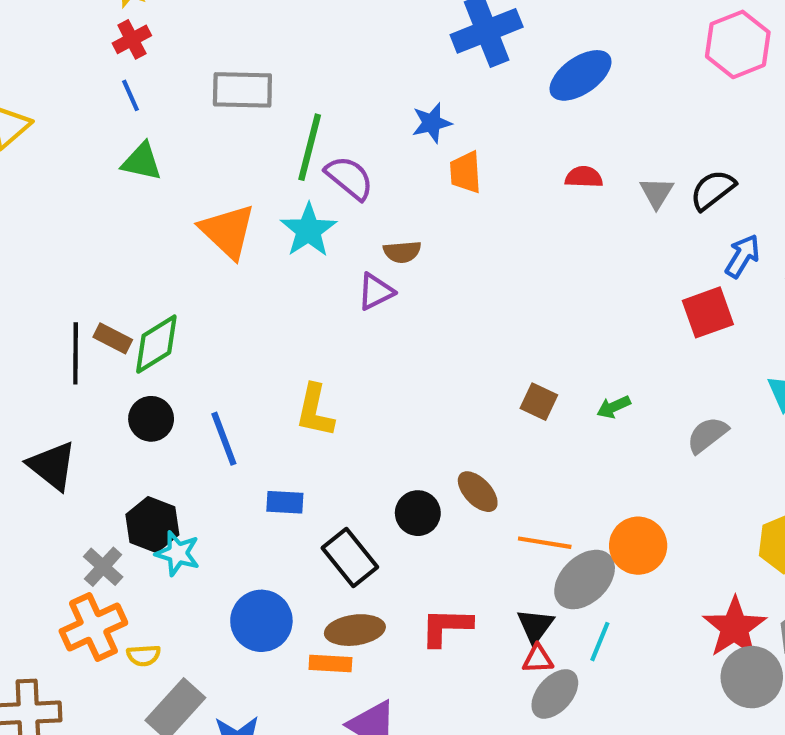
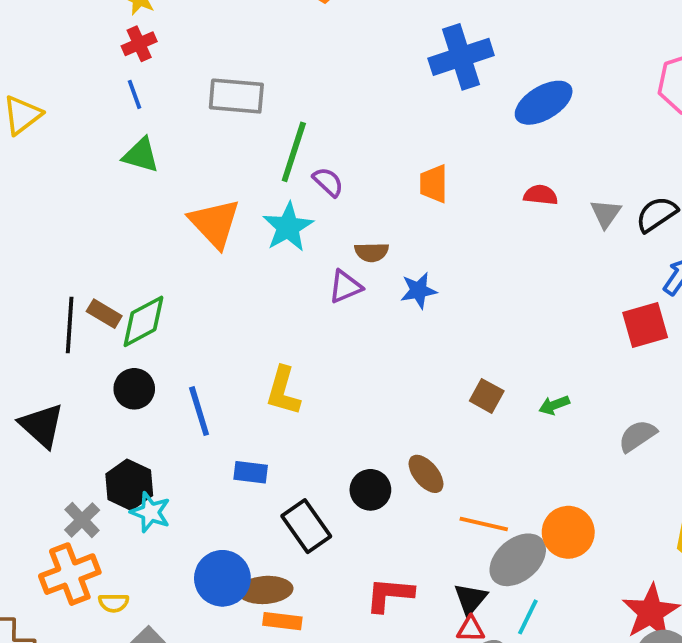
blue star: (432, 123) -> (419, 290), moved
purple semicircle: (349, 178) -> (328, 182), size x0.7
brown ellipse: (355, 630) -> (265, 590), moved

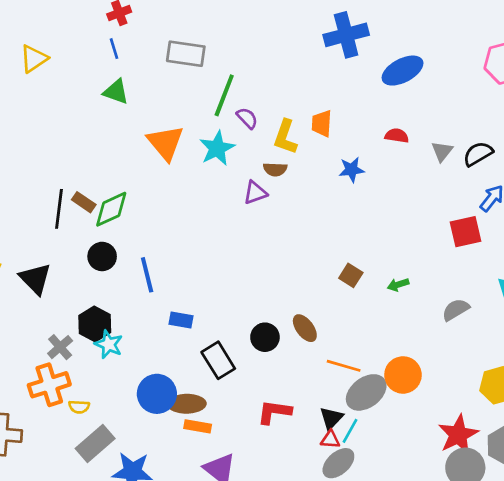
blue star: (419, 290) -> (352, 170), moved
yellow L-shape: (283, 391) -> (285, 137), moved
cyan line: (528, 617) -> (350, 431), moved

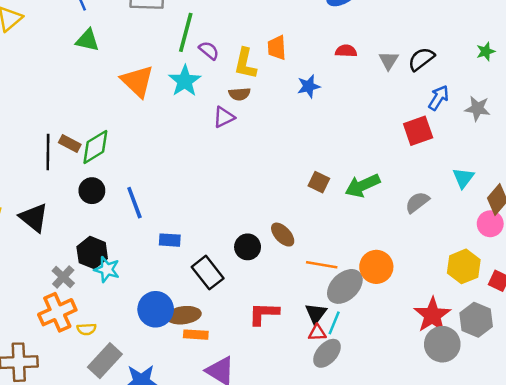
green arrow: (398, 285) -> (363, 186), size x1.8

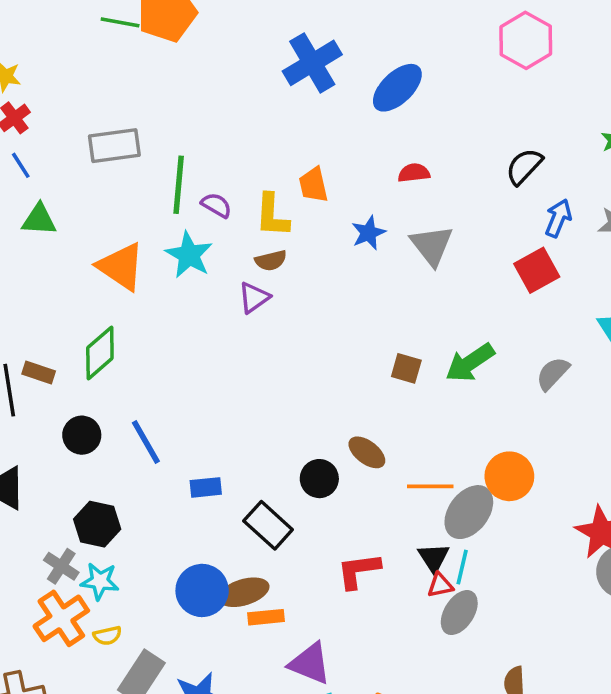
gray triangle: (389, 60) -> (432, 245), moved, size x1.5
green diamond: (95, 147) -> (100, 353), moved
cyan star: (107, 269) -> (100, 581), moved

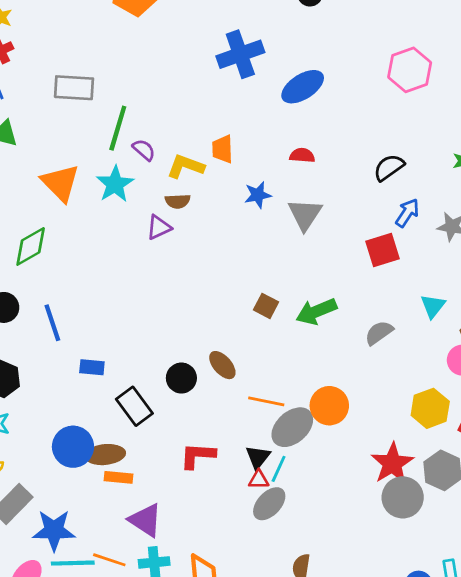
yellow L-shape: (272, 215) -> (186, 166), turned 96

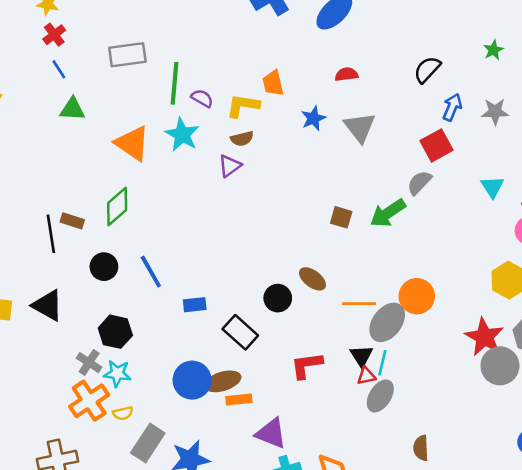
gray semicircle: (379, 333) -> (419, 183), moved

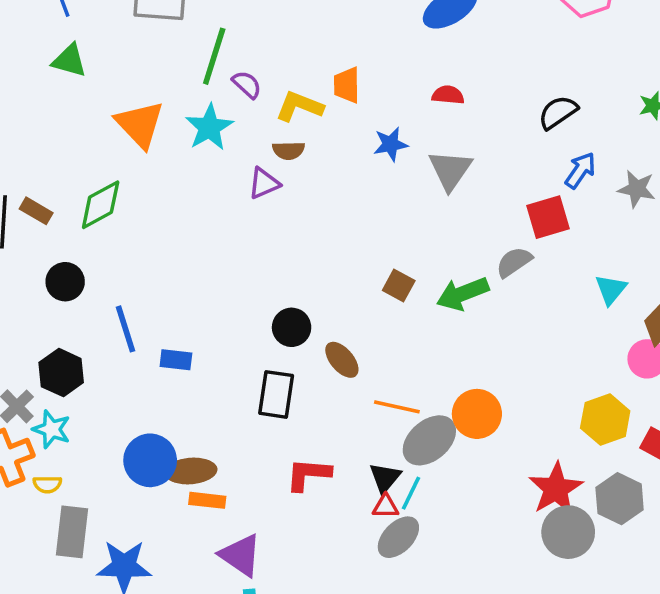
blue line: (151, 272) -> (126, 329), moved
black circle: (278, 298) -> (292, 327), moved
black rectangle: (240, 332) -> (276, 394), moved, turned 44
gray rectangle: (148, 443) -> (72, 532), turned -39

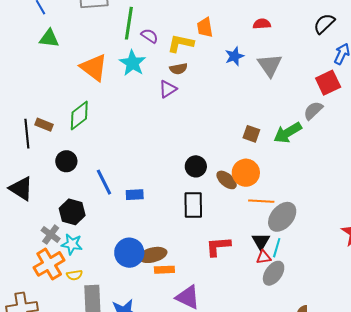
orange circle: (477, 414) -> (246, 173), moved

